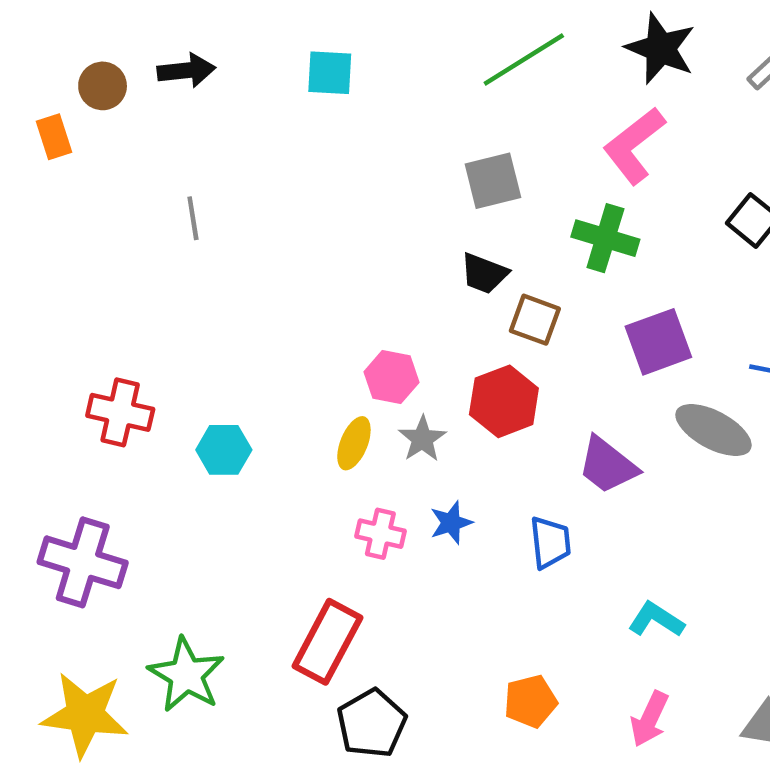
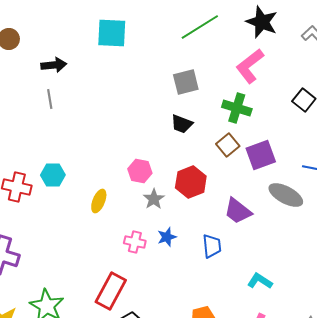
black arrow: (186, 70) -> (54, 65), moved
cyan square: (330, 73) -> (112, 33), size x1.4
brown square: (535, 320) -> (228, 145), moved, turned 30
yellow ellipse: (354, 443) -> (99, 201), moved
cyan hexagon: (224, 450) -> (53, 175), moved

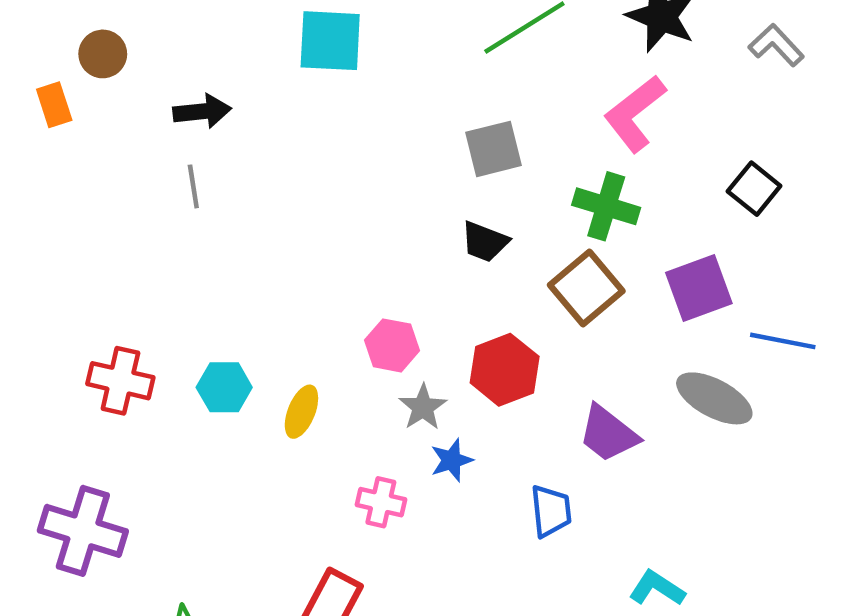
brown square: (228, 145) -> (586, 288), size x1.4
purple square: (261, 155) -> (699, 288), moved
cyan hexagon: (53, 175) -> (224, 387), moved
blue star: (167, 237) -> (452, 460), moved

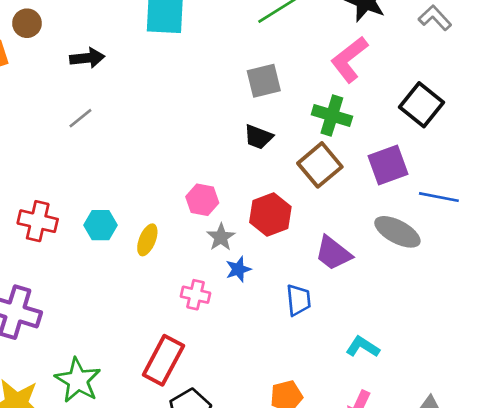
gray line: (193, 186) -> (80, 118), moved, turned 60
black square: (754, 189) -> (422, 105), size x1.4

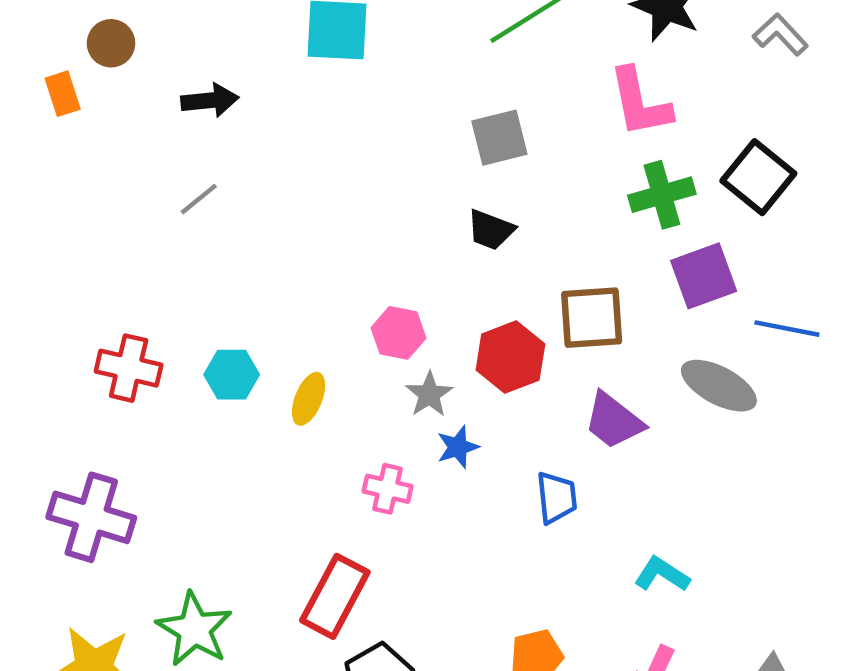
pink L-shape: (349, 59) -> (640, 103), turned -63
green cross: (332, 115) -> (662, 195), moved, turned -33
brown square: (320, 165) -> (592, 318), moved, turned 36

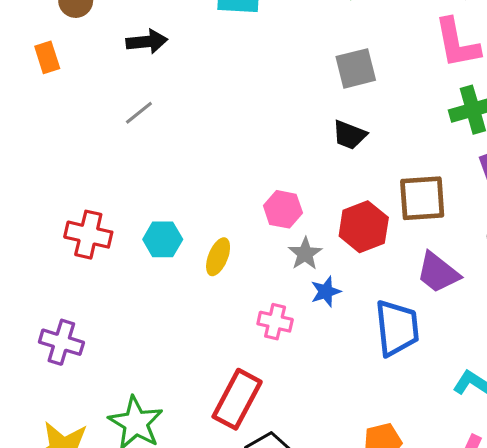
orange rectangle: (63, 94) -> (47, 57), moved
blue trapezoid: (557, 498) -> (397, 328), size x1.5
purple cross: (91, 517) -> (61, 342), size x0.7

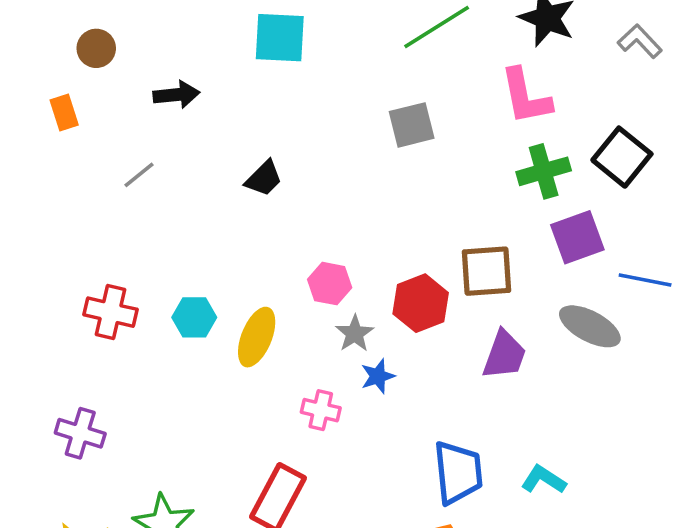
gray line: (139, 113) -> (139, 175), moved
black trapezoid: (349, 135) -> (264, 178), moved, turned -66
yellow ellipse: (218, 257) -> (257, 337), size x1.4
purple trapezoid: (438, 273) -> (504, 355), turned -108
blue trapezoid: (397, 328) -> (458, 472), moved

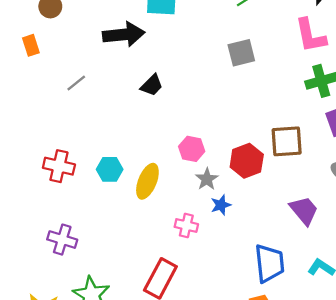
black arrow: (176, 95) -> (124, 34), moved, size x1.5
purple trapezoid: (504, 355) -> (304, 210), moved, turned -60
purple cross: (80, 433) -> (62, 240), moved

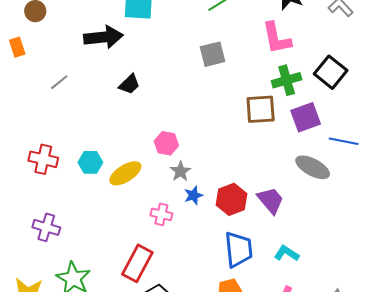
brown square: (287, 141) -> (261, 109), moved
red hexagon: (247, 161) -> (232, 199), moved
yellow ellipse: (147, 181) -> (125, 173), turned 36

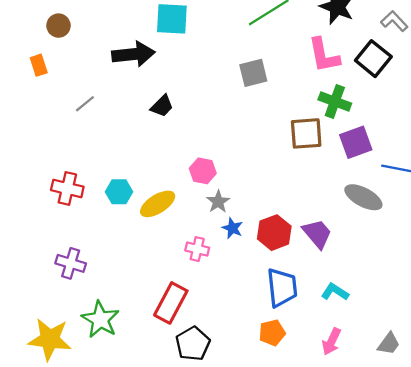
black square: (331, 72) -> (373, 59), moved
green cross: (287, 80) -> (335, 102), turned 36
blue star: (193, 195) -> (232, 228), turned -30

